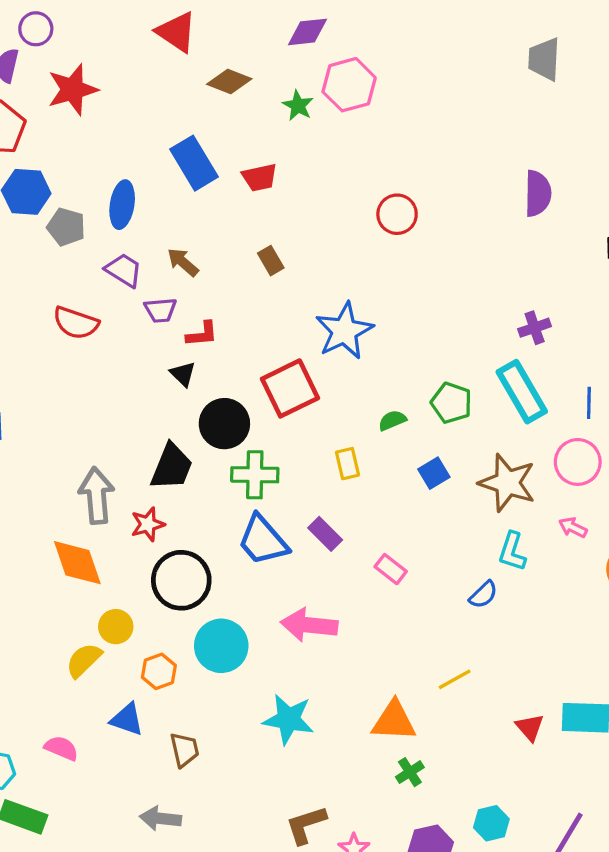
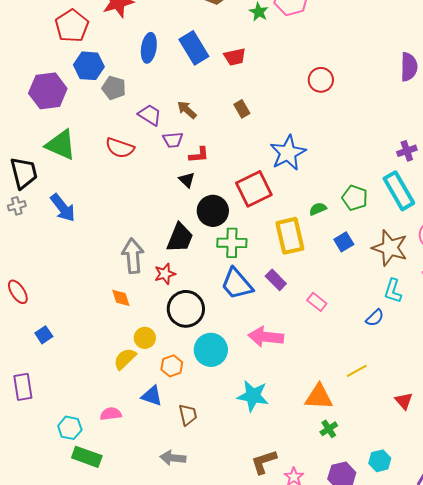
blue ellipse: (122, 205) -> (149, 48), moved
yellow rectangle: (348, 464) -> (290, 236), size x1.8
orange diamond: (77, 563) -> (121, 298), size x0.6
pink semicircle: (61, 748) -> (111, 414), turned -30

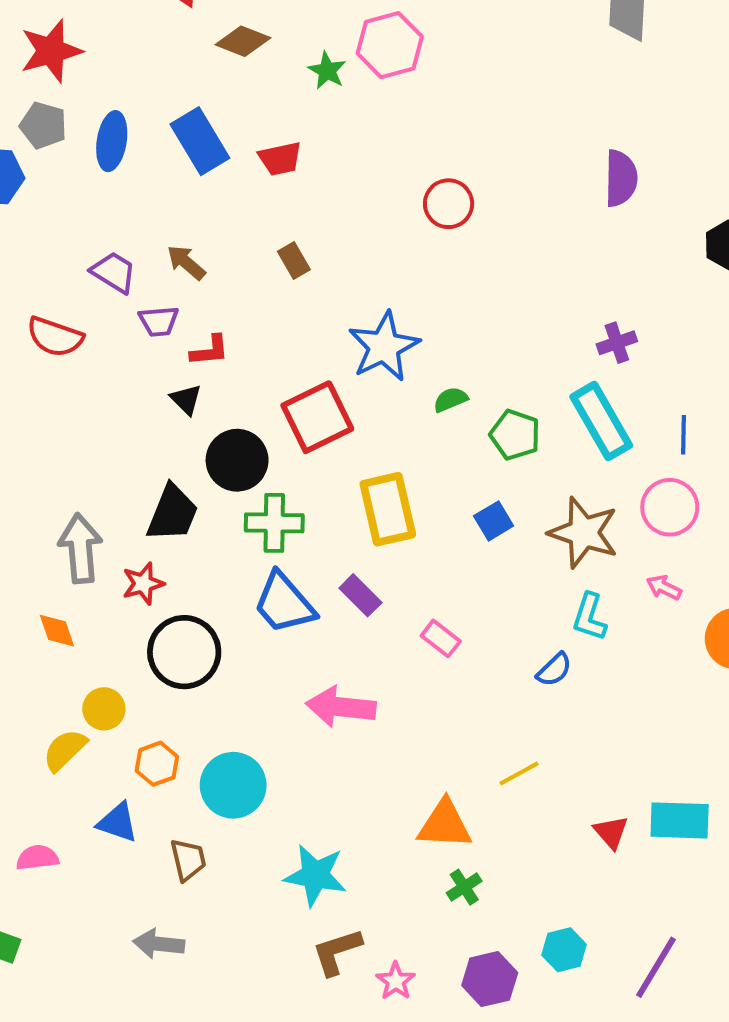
gray pentagon: (114, 88) -> (43, 125), moved
green semicircle: (318, 209) -> (450, 400), moved
cyan circle: (211, 350) -> (233, 785), moved
cyan star: (253, 396) -> (315, 875), moved

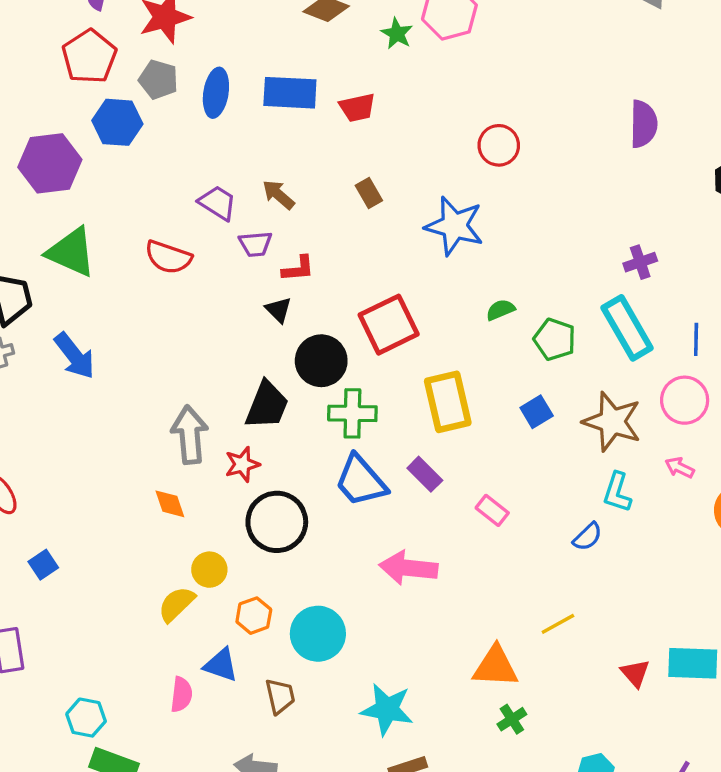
blue rectangle: (200, 141) -> (290, 93), turned -56
blue star: (384, 347) -> (454, 226), moved, turned -30
pink semicircle: (37, 858) -> (181, 695), moved, turned 104

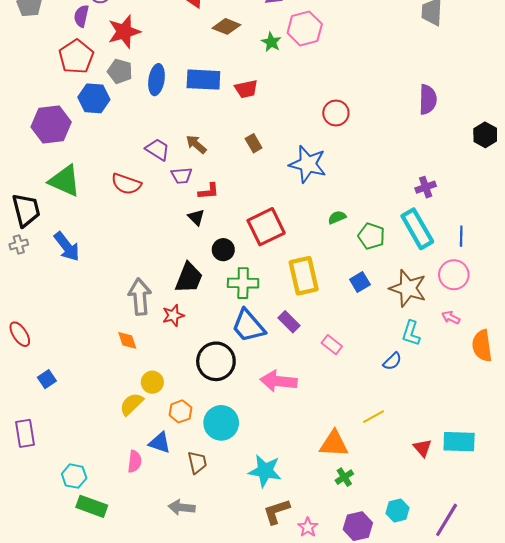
black circle: (321, 361) -> (223, 250), size x0.7
black circle: (277, 522) -> (216, 361), moved

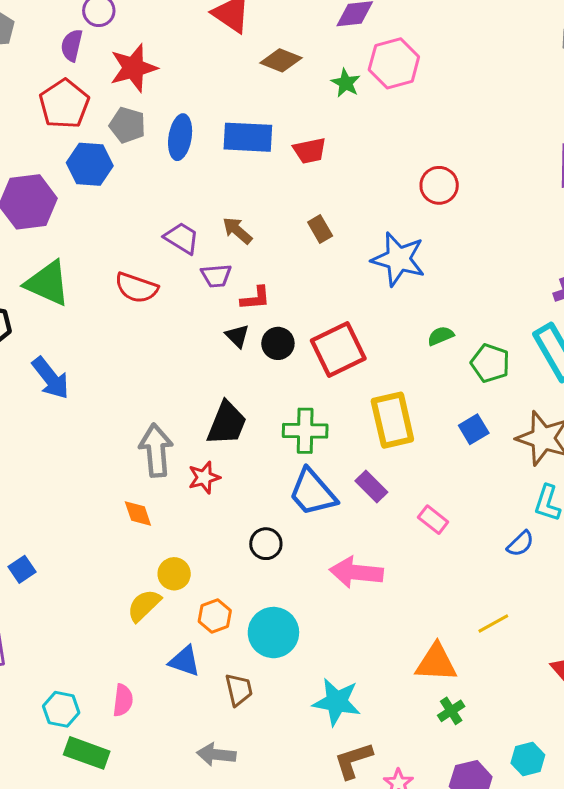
black circle: (223, 250) -> (278, 343), moved
black circle: (216, 361) -> (266, 544), size x0.6
pink semicircle: (135, 461) -> (123, 700), moved

